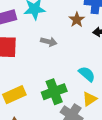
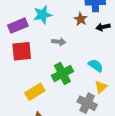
green cross: (54, 92) -> (62, 73), moved

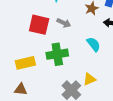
red square: (22, 51) -> (39, 25), moved
cyan semicircle: (96, 65) -> (94, 44), moved

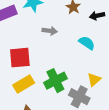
red square: (39, 25) -> (20, 58), moved
green cross: (57, 54) -> (55, 81), moved

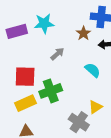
gray arrow: (50, 31) -> (57, 54), turned -56
green cross: (55, 81) -> (51, 91), moved

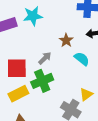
brown star: (83, 33) -> (66, 40), moved
gray arrow: (57, 54) -> (45, 58), moved

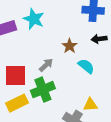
cyan star: (33, 16) -> (34, 19), turned 30
yellow triangle: (86, 94) -> (90, 105), turned 32

